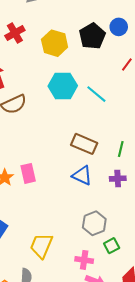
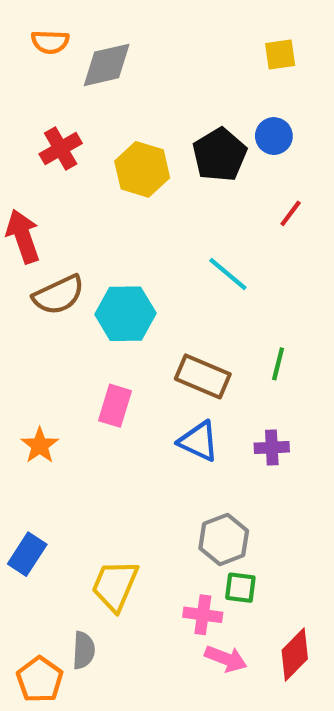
cyan hexagon: (63, 86) -> (125, 314), moved
green line: (121, 149) -> (278, 364), moved
pink rectangle: (28, 173) -> (115, 406), moved, turned 30
green square: (112, 246) -> (240, 588), moved, turned 35

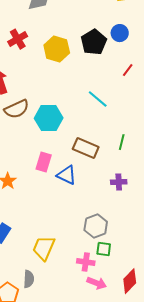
blue triangle: (199, 441) -> (67, 175), moved

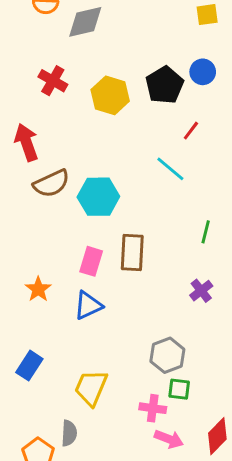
red cross: (18, 39) -> (53, 81), turned -30
red line: (128, 70) -> (191, 131), moved
brown rectangle: (86, 148) -> (132, 253), moved, turned 70
blue triangle: (67, 175) -> (88, 305), moved, turned -50
purple cross: (119, 182) -> (201, 291), turned -35

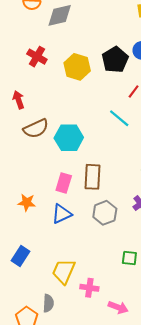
red arrow: (26, 142) -> (18, 100), size x0.7
orange star: (38, 289) -> (27, 203), turned -30
gray hexagon: (167, 355) -> (105, 213), moved
green square: (179, 389) -> (129, 258), moved
pink cross: (153, 408) -> (89, 288), moved

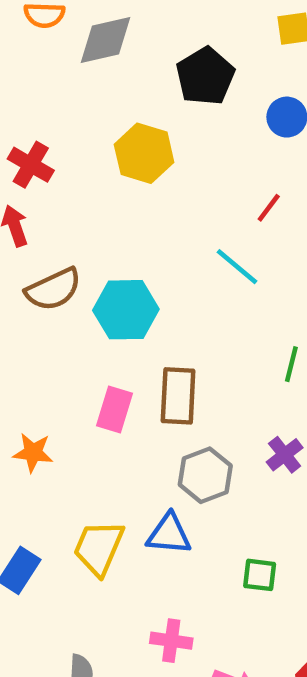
red cross: (37, 57) -> (31, 165), moved
black pentagon: (115, 60) -> (205, 76), moved
blue triangle: (62, 214) -> (169, 534), moved, turned 30
yellow trapezoid: (64, 271) -> (99, 548), moved

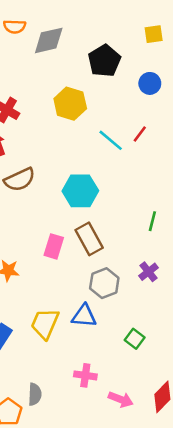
cyan line: (237, 267) -> (111, 140), moved
cyan hexagon: (126, 310) -> (80, 191), moved
brown rectangle: (178, 396) -> (89, 239), turned -32
green square: (260, 575) -> (135, 339), turned 30

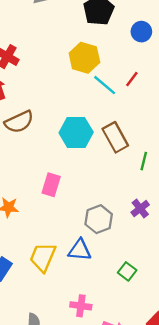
yellow hexagon: (70, 104) -> (84, 58), moved
brown rectangle: (89, 239) -> (115, 137), moved

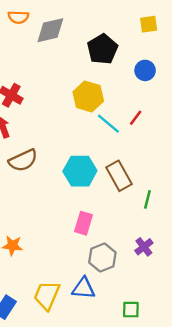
pink rectangle: (51, 185) -> (83, 223), moved
green square: (127, 271) -> (131, 310), turned -36

